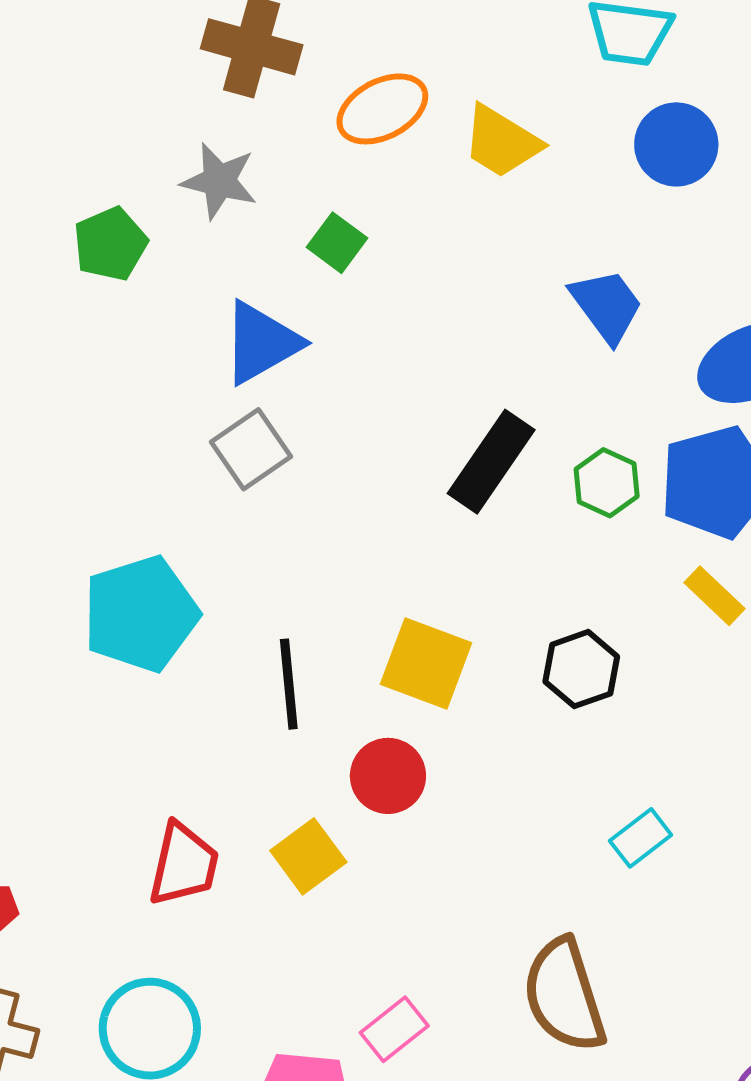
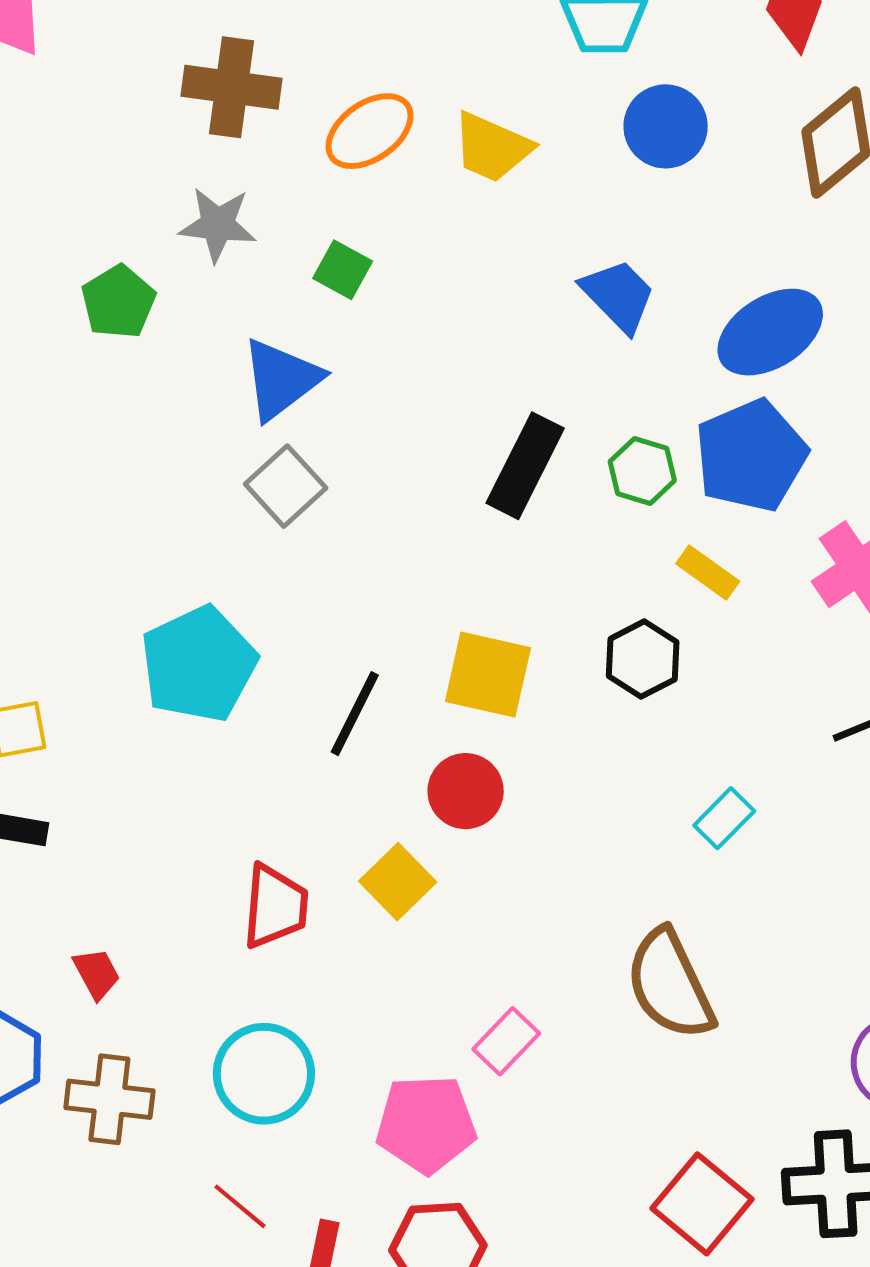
yellow rectangle: (714, 596) -> (708, 573), moved
black line: (289, 684) -> (355, 714), turned 40

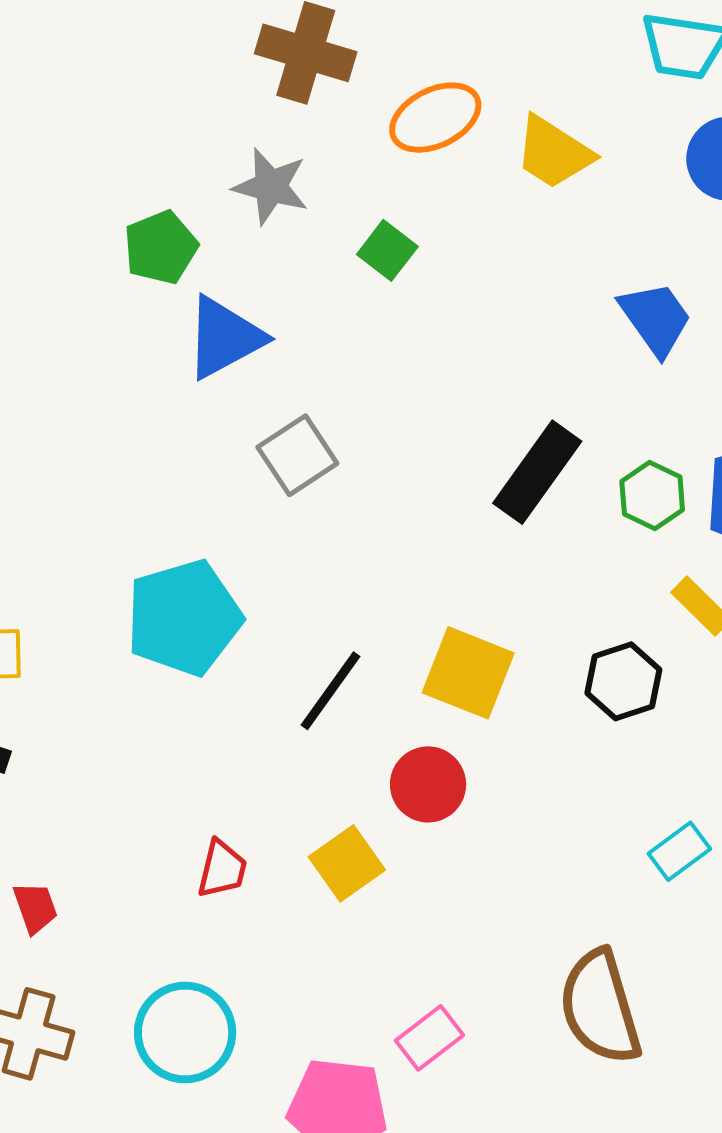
blue triangle: (281, 379) -> (224, 338), moved
red trapezoid: (275, 906) -> (222, 869), size x0.7

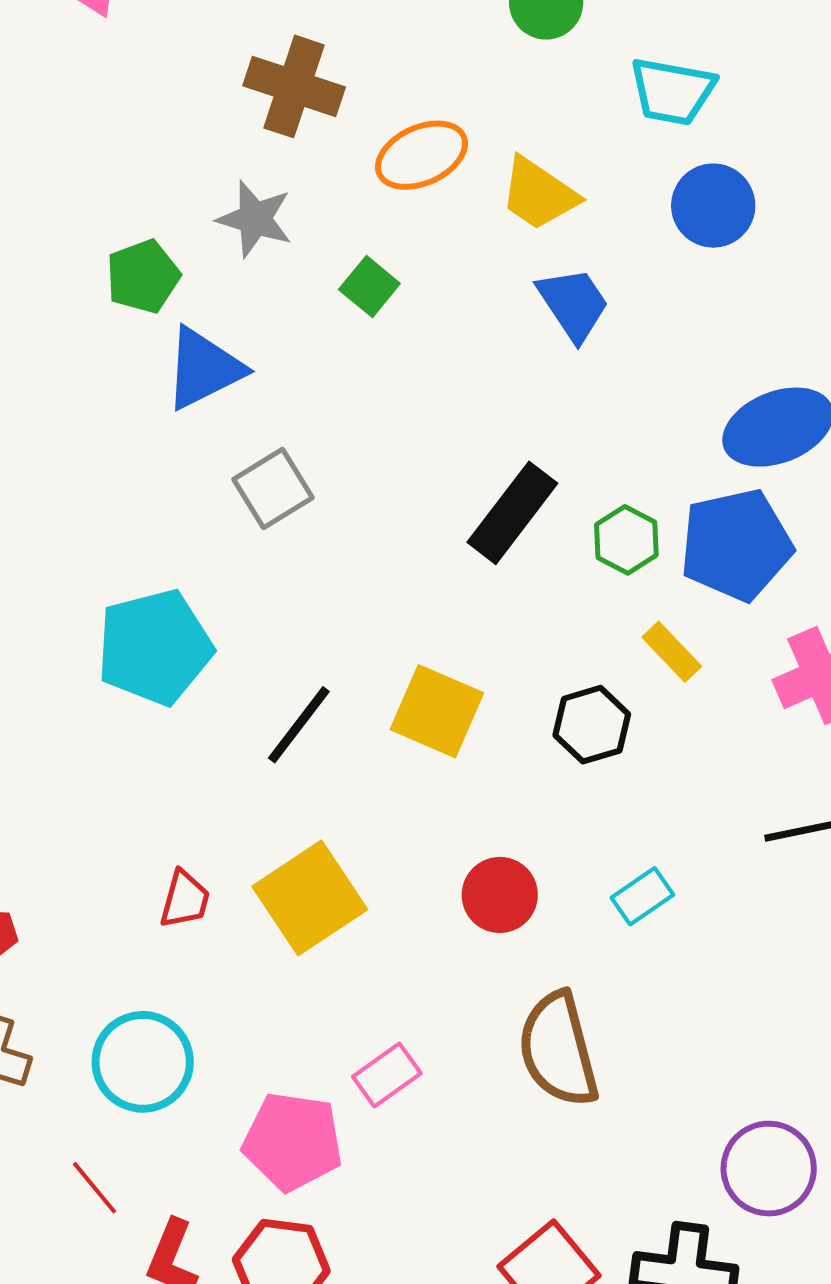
blue trapezoid: (656, 318) -> (573, 304), moved
red circle: (428, 784) -> (500, 895), moved
yellow square: (347, 863) -> (310, 898), size x1.5

